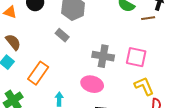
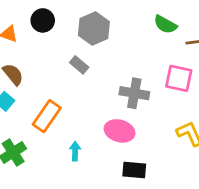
pink square: (136, 57) -> (179, 78), moved

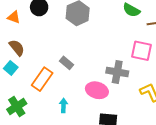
gray rectangle: (79, 65) -> (66, 63), moved
gray cross: (134, 93) -> (117, 72), moved

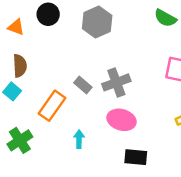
brown semicircle: (17, 48) -> (20, 66), turned 36
gray cross: (117, 72) -> (116, 82), moved, turned -30

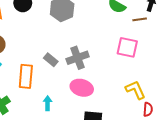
orange rectangle: (52, 106) -> (26, 76), turned -30

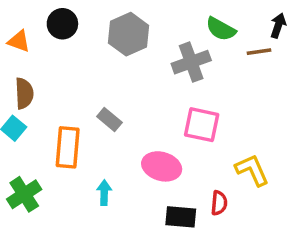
pink square: (127, 47) -> (202, 125), moved
gray cross: (78, 58) -> (191, 62), moved
red semicircle: (148, 109) -> (219, 203), moved

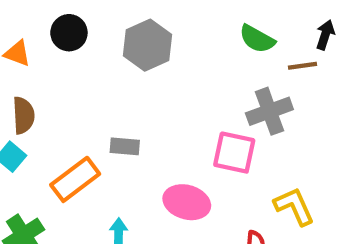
gray cross: (191, 62) -> (269, 111), moved
gray rectangle: (109, 119) -> (125, 146), turned -35
orange rectangle: (68, 147) -> (75, 179), turned 48

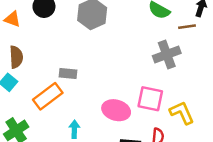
gray rectangle: (125, 146) -> (68, 74), moved
pink square: (234, 153) -> (150, 99), moved

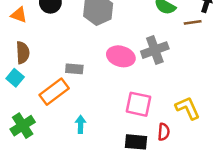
gray cross: (167, 55) -> (155, 50), moved
pink square: (150, 99) -> (138, 104), moved
pink ellipse: (116, 110) -> (121, 56), moved

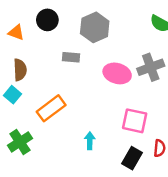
gray rectangle: (74, 69) -> (71, 57), moved
cyan arrow: (81, 124) -> (90, 141), moved
black rectangle: (136, 142) -> (132, 158), turned -65

